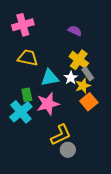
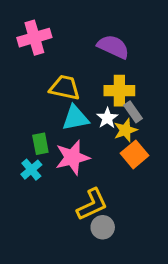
purple semicircle: (75, 31) -> (113, 47), size x1.5
yellow trapezoid: (28, 58) -> (65, 88), moved
yellow cross: (79, 60) -> (119, 91), turned -36
cyan cross: (21, 112) -> (31, 170), size x0.6

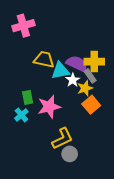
purple semicircle: (113, 47) -> (77, 64), moved
yellow cross: (119, 91) -> (94, 62), moved
cyan triangle: (75, 118) -> (60, 71), moved

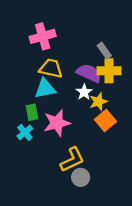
pink cross: (23, 26) -> (43, 36), moved
cyan triangle: (60, 71) -> (45, 89), moved
gray rectangle: (90, 76) -> (104, 51), moved

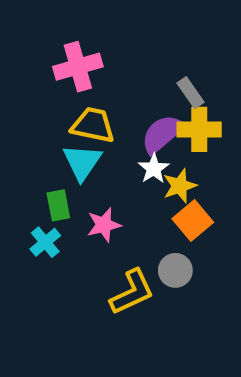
purple semicircle: (89, 73) -> (162, 134), turned -65
cyan triangle: (45, 89) -> (82, 162), turned -45
pink star: (57, 123) -> (104, 225), size x0.7
gray circle: (81, 177) -> (175, 270), moved

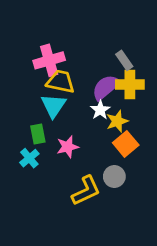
pink cross: (78, 67) -> (49, 60), moved

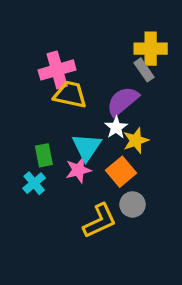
yellow cross: (130, 84) -> (151, 49), moved
cyan triangle: (53, 106) -> (87, 147), moved
orange square: (126, 144) -> (121, 172), moved

